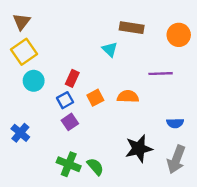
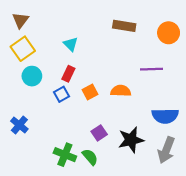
cyan triangle: (110, 49) -> (71, 44), moved
purple square: (70, 122) -> (99, 133), moved
blue semicircle: (175, 123) -> (165, 116), size x1.6

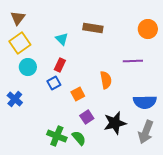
brown rectangle: (124, 26) -> (93, 28), moved
orange semicircle: (121, 91) -> (106, 80), turned 78
orange square: (90, 92) -> (78, 94), moved
blue cross: (19, 125) -> (15, 99), moved

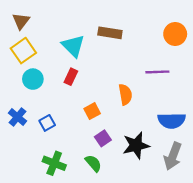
cyan triangle: (62, 39) -> (73, 46), size x1.5
blue square: (54, 83) -> (47, 123), moved
green cross: (57, 136) -> (54, 163), moved

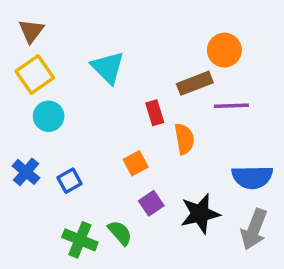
brown rectangle: (110, 33) -> (195, 83), moved, turned -30
orange circle: (175, 34) -> (224, 50), moved
red rectangle: (71, 77) -> (155, 113), moved, turned -42
green semicircle: (93, 163) -> (120, 233), moved

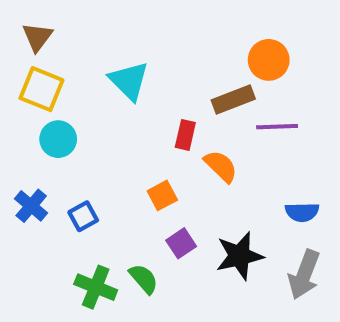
yellow square: (35, 74) -> (41, 89), turned -33
red rectangle: (155, 113) -> (185, 135), turned 30
orange semicircle: (184, 139) -> (221, 166), turned -36
blue semicircle: (252, 177) -> (302, 212), size x0.7

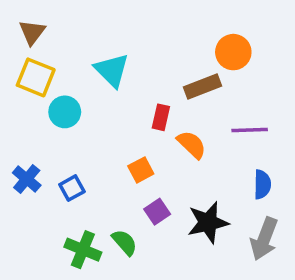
purple line: (277, 127) -> (250, 130), moved
cyan circle: (58, 139) -> (65, 112), moved
blue semicircle: (302, 212) -> (262, 184), turned -88

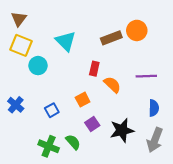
brown rectangle: (203, 87) -> (111, 38), moved
blue square: (72, 188) -> (52, 110), moved

